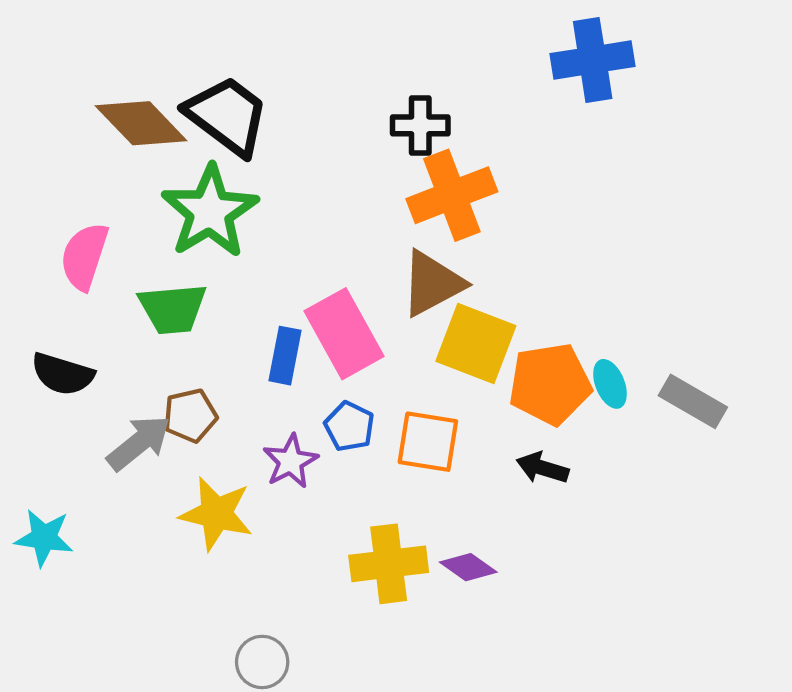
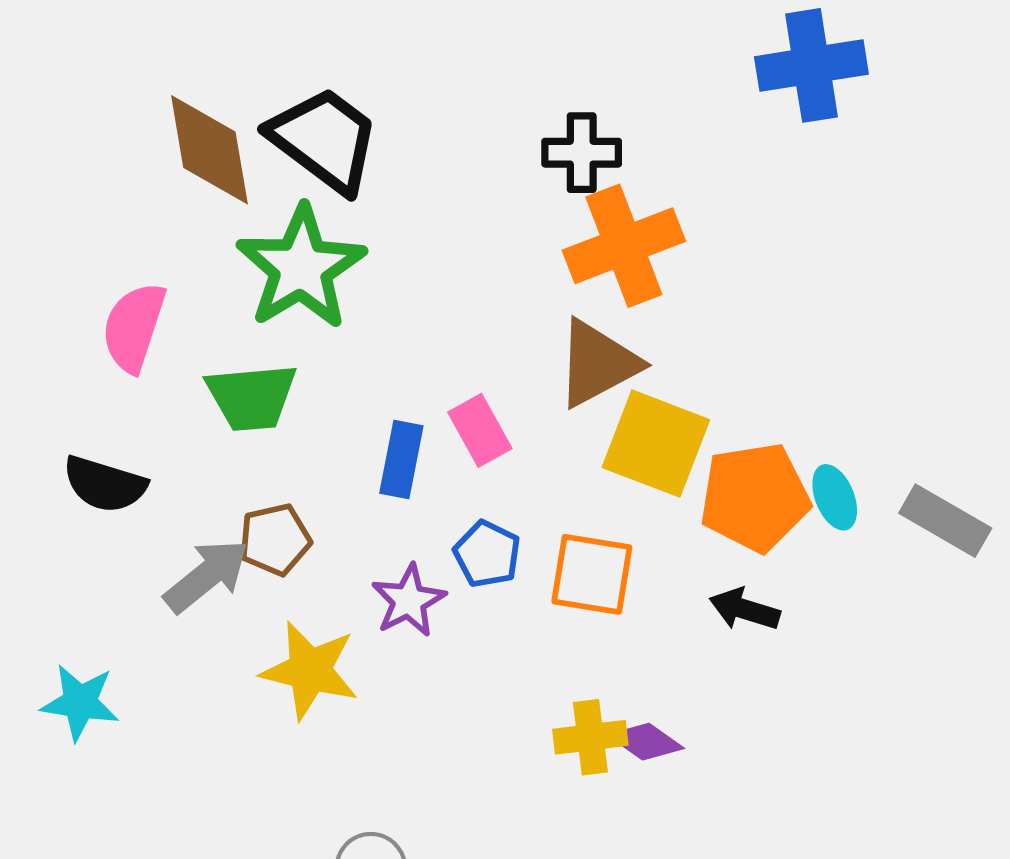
brown diamond: (141, 123) -> (209, 150), turned 34
pink rectangle: (344, 334) -> (480, 430), size x0.6
yellow cross: (389, 564) -> (590, 737), moved, size x0.7

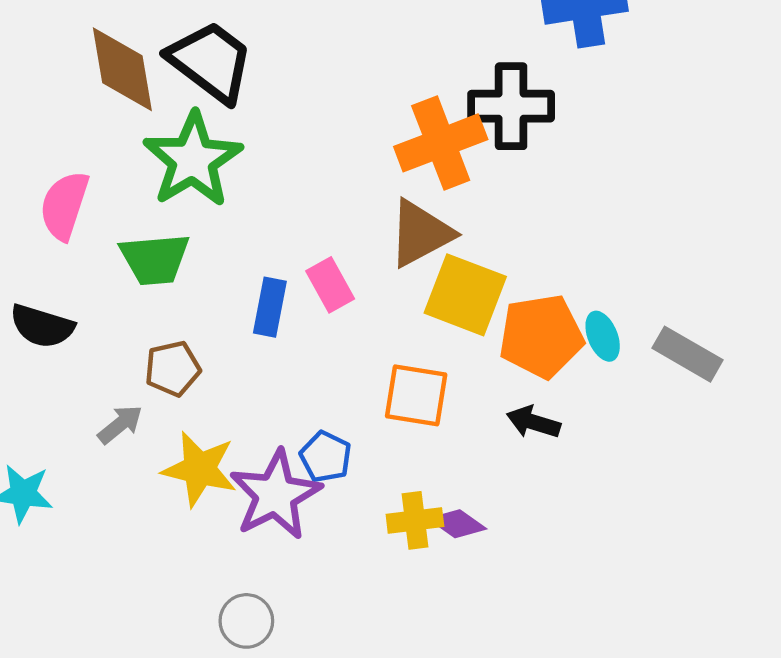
black cross: (582, 153) -> (511, 106), moved, size x1.4
blue pentagon: (487, 554) -> (326, 457), moved
gray arrow: (206, 576) -> (120, 424), moved, size x0.7
purple star: (409, 601) -> (275, 495), moved, size x1.6

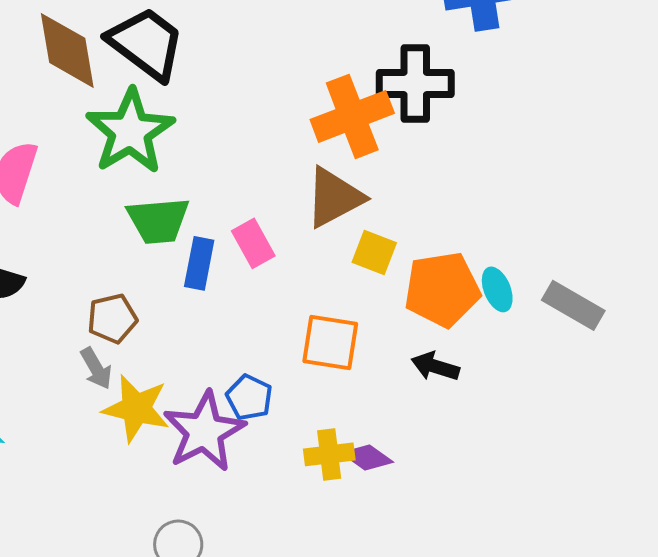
green trapezoid: (155, 259) -> (158, 220), moved
yellow square: (465, 295) -> (374, 252), size x0.6
gray arrow: (120, 424) -> (96, 368), moved, turned 99

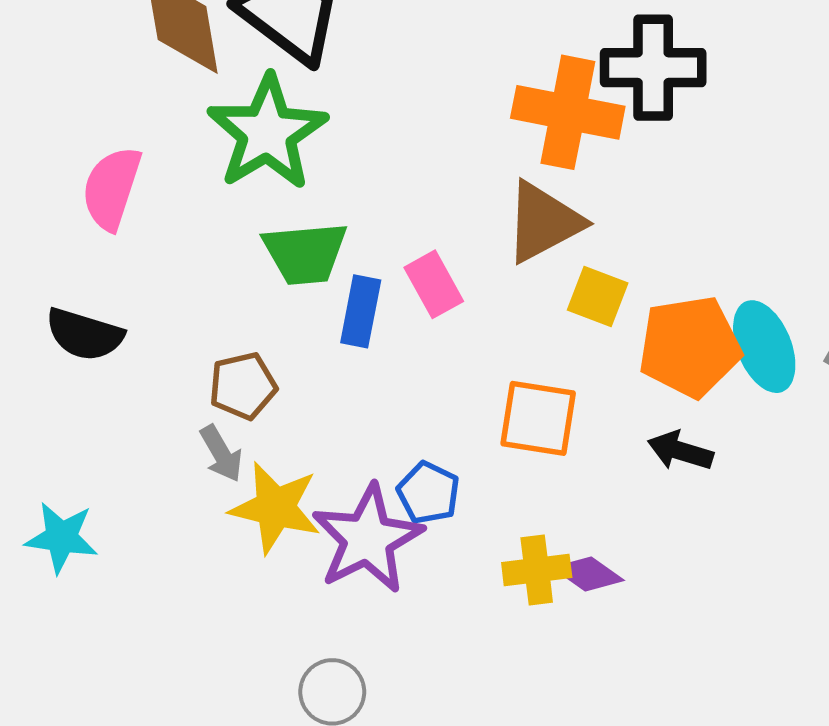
orange cross: (352, 116) -> (568, 112), turned 32
cyan ellipse: (497, 289) -> (764, 347), size x1.5

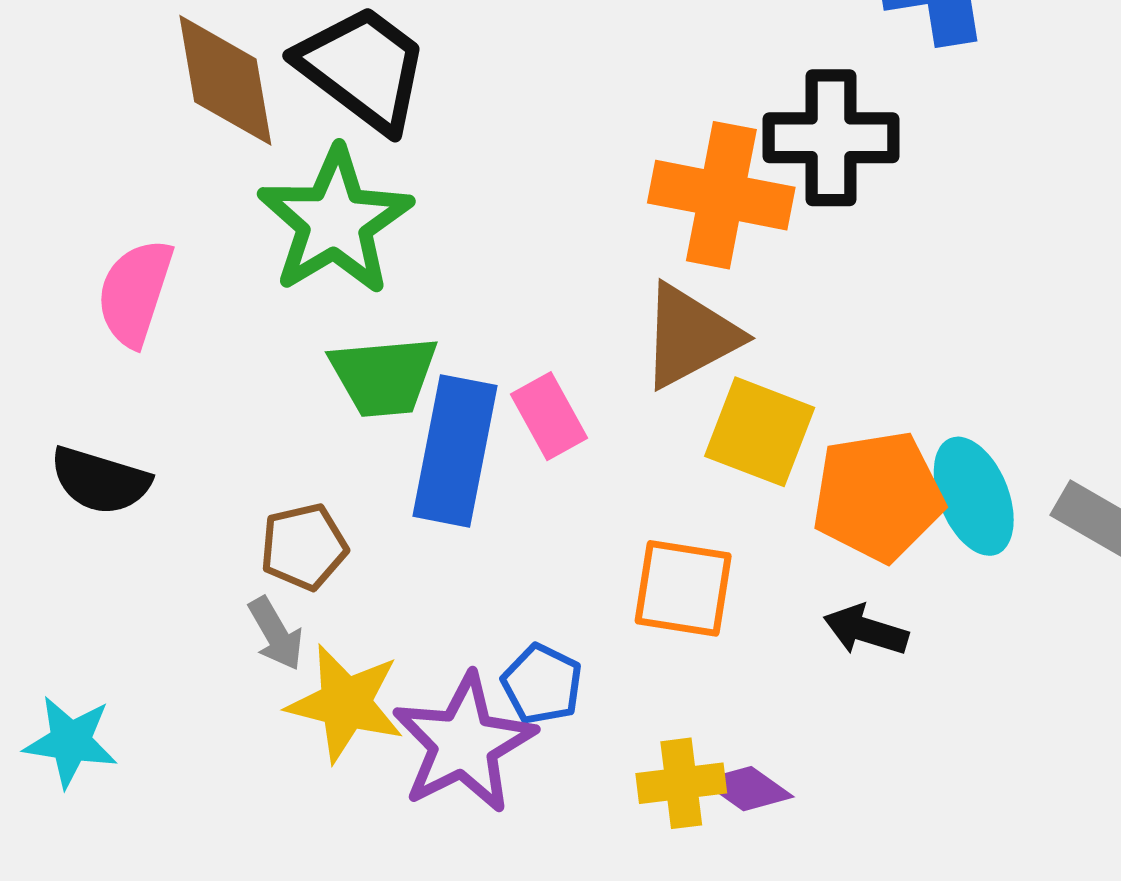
yellow square: (598, 296) -> (760, 432), size x1.4
blue rectangle: (361, 311) -> (455, 451), size x1.6

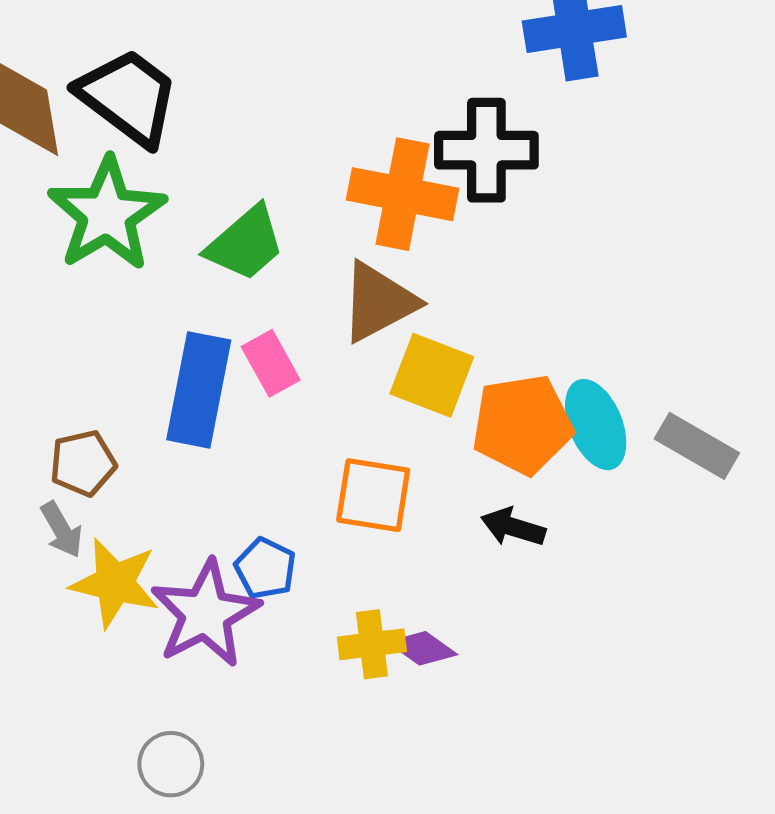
green trapezoid: (384, 376) -> (245, 243), moved, turned -36

